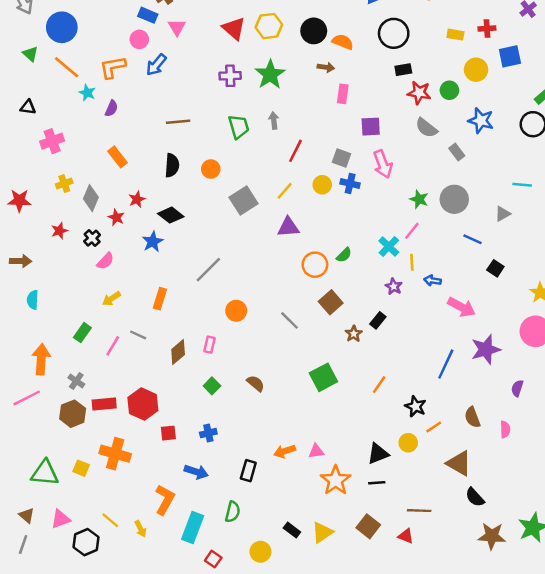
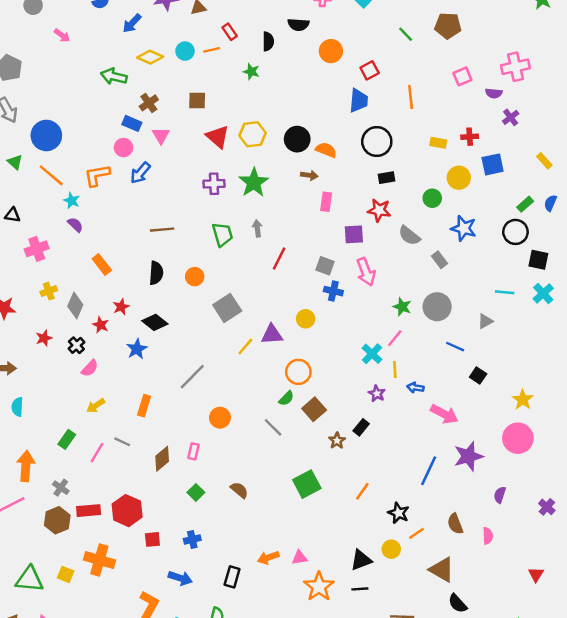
red star: (419, 93) -> (379, 210), moved
purple semicircle: (111, 108) -> (75, 225), moved, turned -70
yellow circle: (322, 185) -> (306, 319), moved
yellow line: (285, 191) -> (245, 347), moved
green semicircle: (344, 255) -> (286, 398), moved

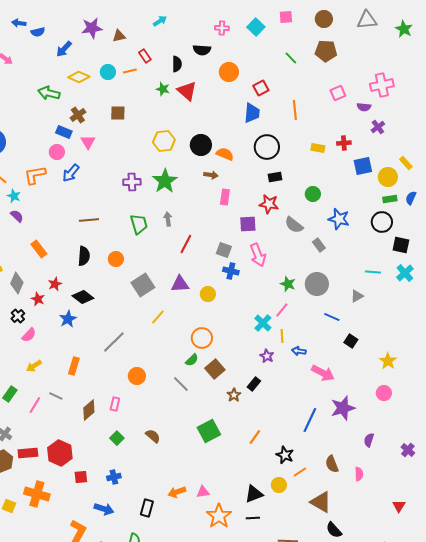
red triangle: (218, 137) -> (187, 91), moved
yellow circle: (459, 178) -> (388, 177), moved
green rectangle: (525, 204) -> (390, 199), turned 32
purple triangle: (272, 334) -> (180, 284), moved
pink circle: (518, 438) -> (384, 393), size x0.6

